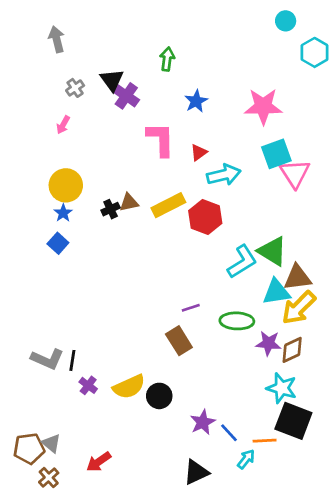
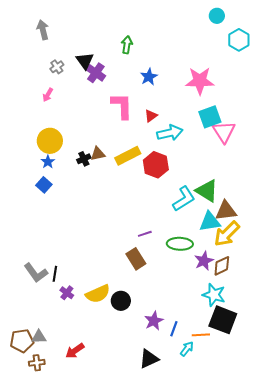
purple star: (268, 343) -> (204, 261), turned -30
gray L-shape: (47, 359) -> (36, 273), turned 30
blue line: (229, 433) -> (174, 329), turned 63
gray triangle: (51, 443) -> (39, 337), turned -42
brown cross: (49, 478) -> (37, 363), turned 35

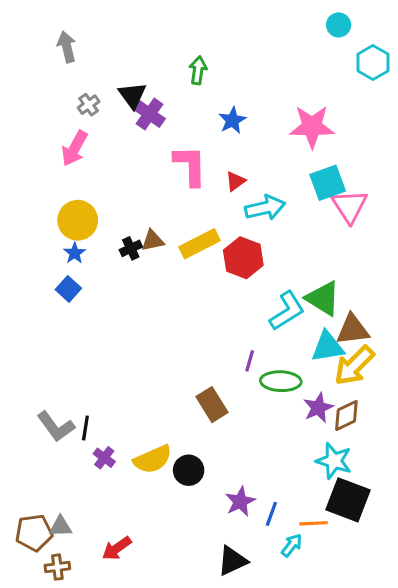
pink arrow: (48, 95) -> (75, 148), size x1.6
purple line: (145, 234) -> (250, 361), moved, turned -56

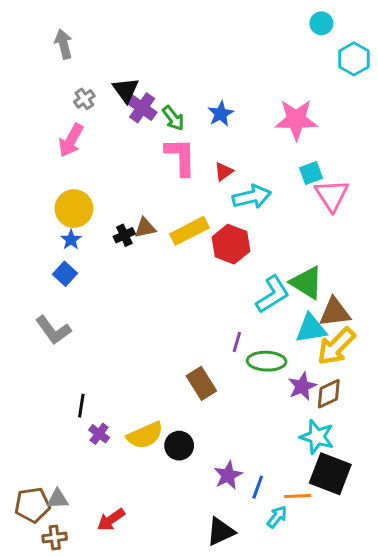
green arrow: (198, 70) -> (173, 118), moved, turned 135
cyan square: (328, 183) -> (311, 173), size x0.7
gray L-shape: (56, 426) -> (53, 330), moved

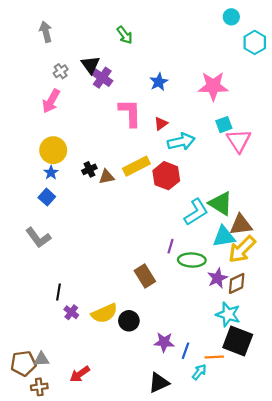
green arrow: (173, 118) -> (125, 35), moved
brown triangle: (145, 228) -> (107, 177), moved
purple star: (228, 475) -> (164, 342), turned 30

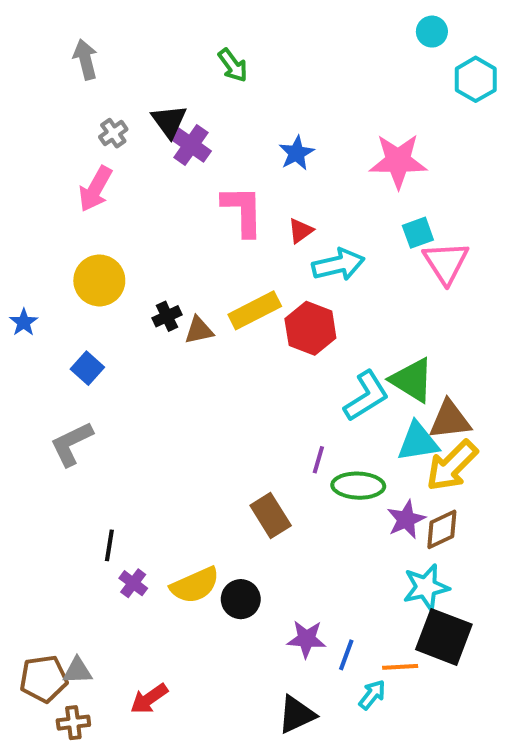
blue star: (51, 173) -> (24, 322), moved
gray L-shape: (38, 238) -> (71, 444), turned 100
cyan star: (228, 314) -> (426, 587), turned -30

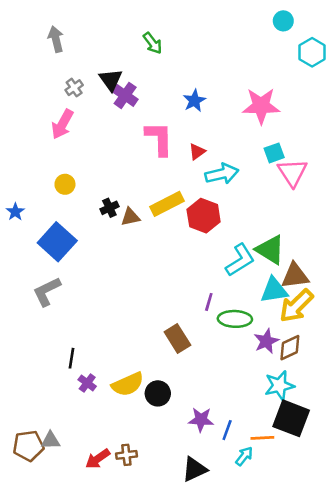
yellow circle: (99, 280) -> (65, 184), size x0.6
blue square: (87, 368) -> (57, 242), size x1.8
brown cross: (73, 723) -> (126, 455), moved

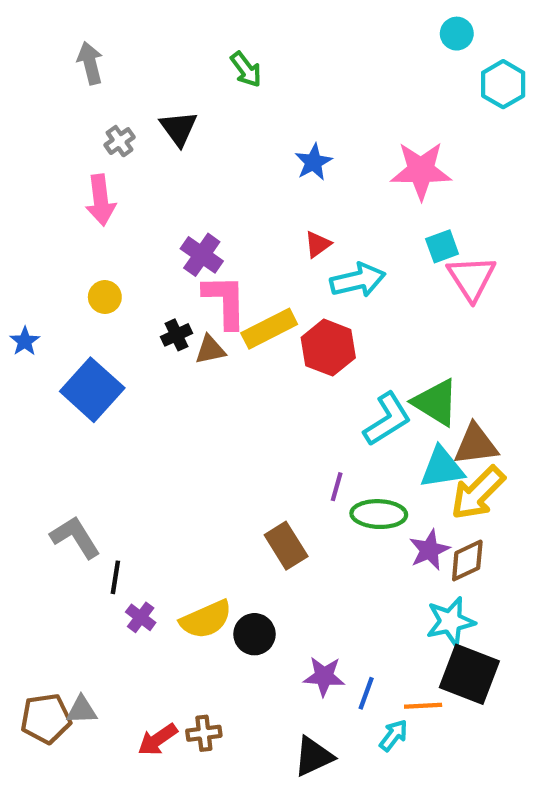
purple cross: (125, 95) -> (202, 255), moved
pink arrow: (62, 124) -> (101, 200), turned -36
pink L-shape: (159, 139) -> (225, 301), moved
gray L-shape: (47, 291) -> (75, 537), moved, turned 84

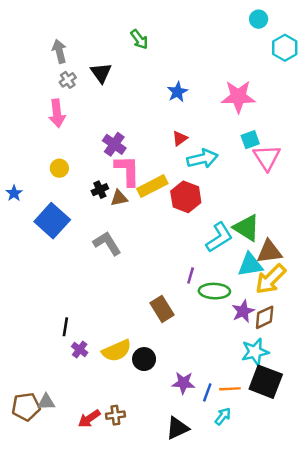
gray arrow: (90, 63) -> (59, 51), moved
gray L-shape: (75, 537) -> (107, 243), moved
orange line: (423, 706) -> (230, 389), moved

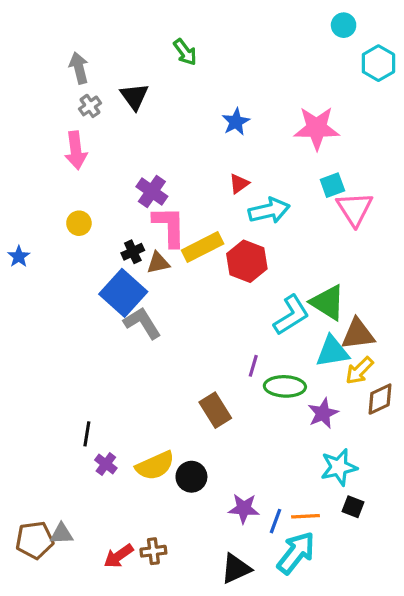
blue square: (52, 221) -> (123, 293), moved
yellow arrow: (270, 279) -> (359, 371), size x0.7
brown diamond: (265, 317) -> (380, 399), moved
black square: (266, 382) -> (353, 507), size x0.5
cyan arrow: (223, 416) -> (296, 553), size x1.8

